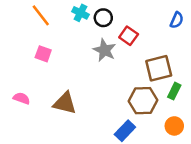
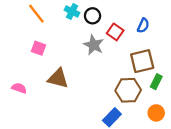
blue semicircle: (177, 20) -> (143, 26), moved
brown triangle: (65, 103) -> (58, 78), moved

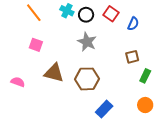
red square: (115, 32) -> (111, 14), moved
brown square: (142, 61) -> (132, 57), size x0.6
brown hexagon: (128, 90) -> (87, 79), moved

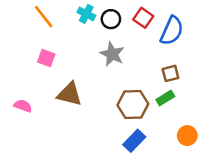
blue semicircle: (133, 24) -> (172, 31), size x1.6
green rectangle: (145, 76) -> (165, 98), moved, turned 32
brown hexagon: (87, 79) -> (133, 105), moved

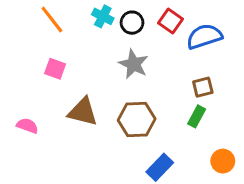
blue semicircle: (172, 31) -> (204, 36), turned -132
green rectangle: (165, 98) -> (197, 116), turned -30
brown hexagon: (133, 105) -> (137, 119), moved

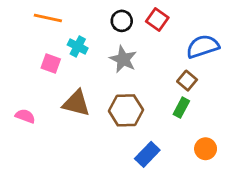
cyan cross: (103, 16) -> (78, 46), moved
orange line: (52, 19) -> (48, 18), turned -40
blue semicircle: (204, 36) -> (203, 46), moved
brown square: (203, 87) -> (187, 81), turned -36

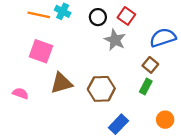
cyan cross: (78, 46) -> (63, 11), moved
gray star: (123, 59) -> (115, 40), moved
pink square: (51, 64) -> (41, 51), size x1.5
brown triangle: (76, 103) -> (61, 83), turned -30

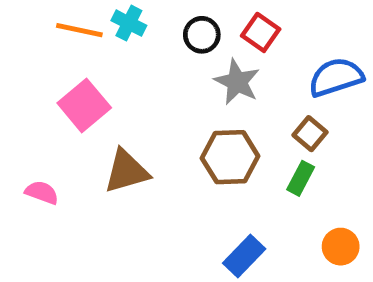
pink square: (41, 51) -> (84, 105), turned 30
brown hexagon: (101, 89) -> (230, 157), moved

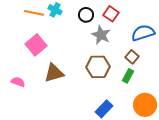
orange circle: (341, 247) -> (145, 105), size x1.5

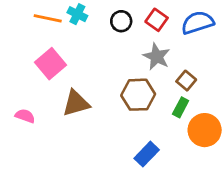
blue semicircle: (143, 33) -> (198, 23), moved
gray star: (101, 35) -> (157, 57), moved
orange circle: (145, 105) -> (205, 130), moved

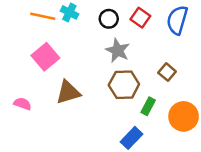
blue semicircle: (198, 23) -> (177, 20), turned -56
gray star: (157, 57) -> (118, 50), moved
green rectangle: (181, 107) -> (148, 106), moved

